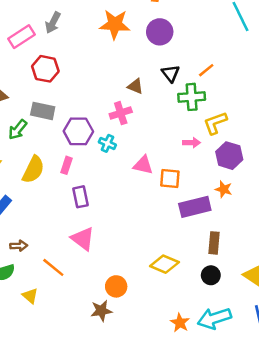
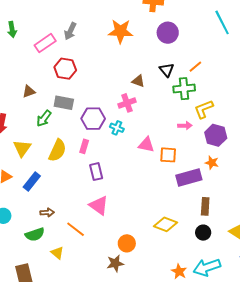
purple circle: (160, 32) -> (168, 33), moved

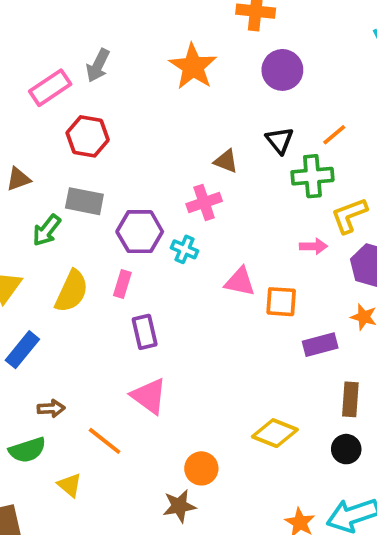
orange star: (120, 31) -> (193, 67), turned 30
purple rectangle: (189, 177) -> (320, 345), size x0.7

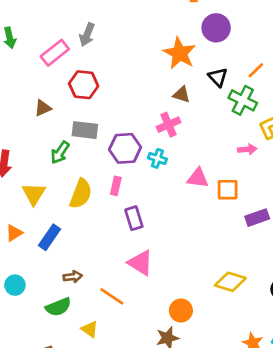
orange star: (193, 67) -> (180, 53), moved
green cross: (312, 176) -> (243, 100), turned 36
brown triangle: (18, 179) -> (43, 108), moved

